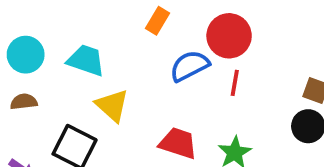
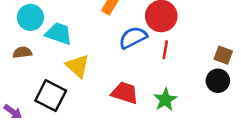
cyan circle: (26, 55) -> (30, 17), moved
brown semicircle: (24, 102) -> (22, 52), moved

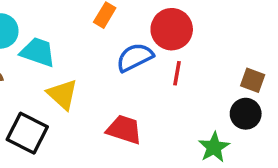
green star: (165, 100) -> (214, 147), moved

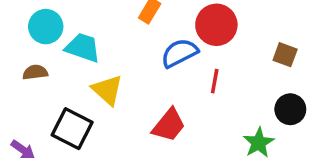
red line: (177, 73) -> (215, 81), moved
brown square: (253, 80) -> (285, 55), moved
red trapezoid: (124, 130) -> (169, 125), turned 111

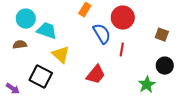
blue semicircle: (179, 53) -> (102, 34), turned 85

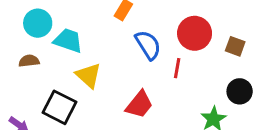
red circle: (123, 18) -> (195, 33), moved

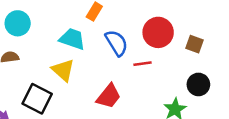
cyan trapezoid: (68, 41) -> (72, 39), moved
red line: (177, 68) -> (142, 64), turned 72

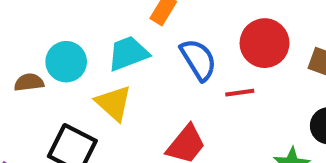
cyan circle: (18, 23) -> (66, 62), moved
cyan trapezoid: (72, 39) -> (128, 53), turned -40

